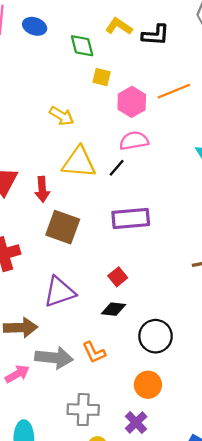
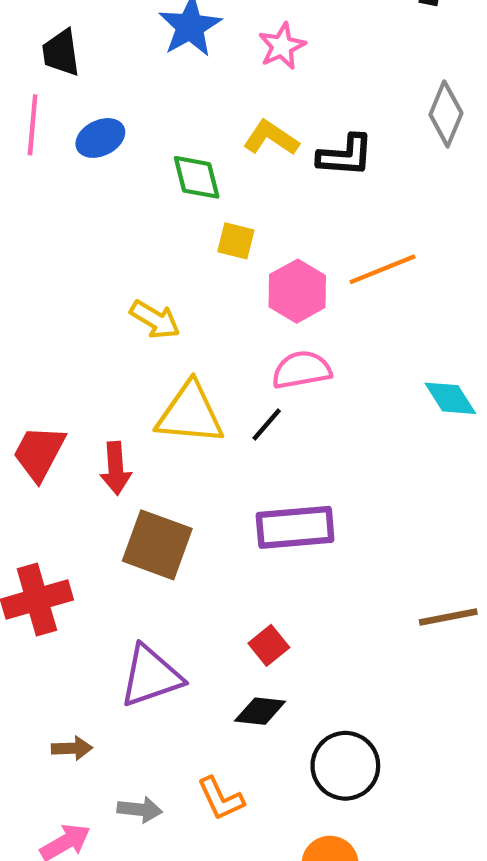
blue ellipse: (35, 26) -> (100, 138), turned -45
brown arrow: (21, 328) -> (72, 748), size x0.6
gray arrow: (54, 358) -> (140, 810), size x0.6

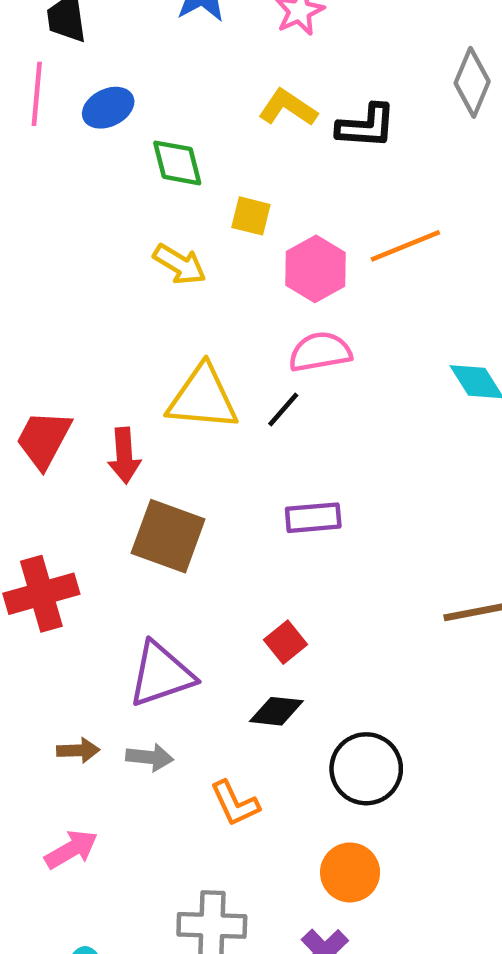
green diamond: (197, 177) -> (177, 163), moved
yellow arrow: (155, 320) -> (180, 264), moved
purple rectangle: (295, 527) -> (313, 518), size x0.7
gray arrow: (140, 810) -> (150, 757), moved

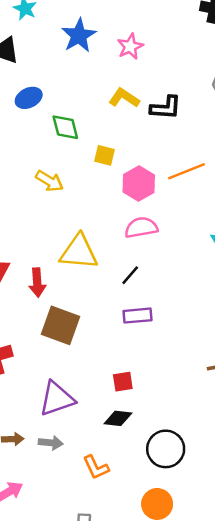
yellow arrow: (180, 264) -> (49, 181), moved
black line: (283, 409) -> (130, 275), moved
red square: (286, 642) -> (123, 382), turned 30

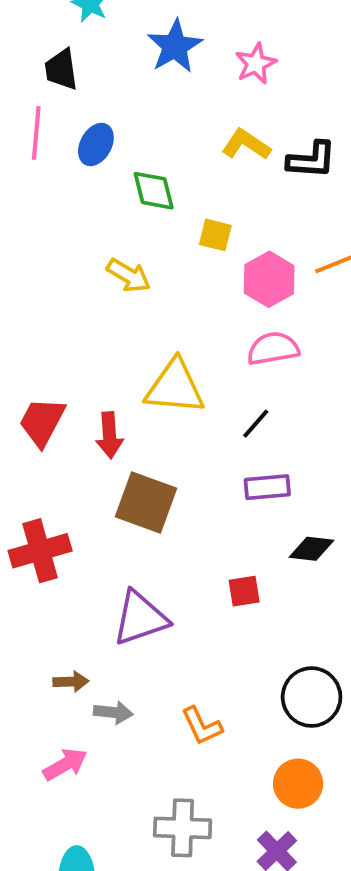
blue ellipse: (29, 98) -> (96, 145), turned -35
black diamond: (118, 418) -> (312, 549), moved
gray arrow: (51, 443) -> (113, 712), moved

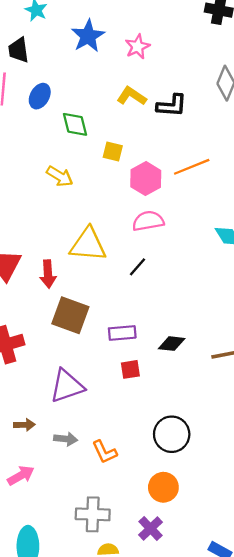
purple rectangle: (267, 487) -> (122, 333), moved
gray arrow: (113, 712) -> (66, 439), moved

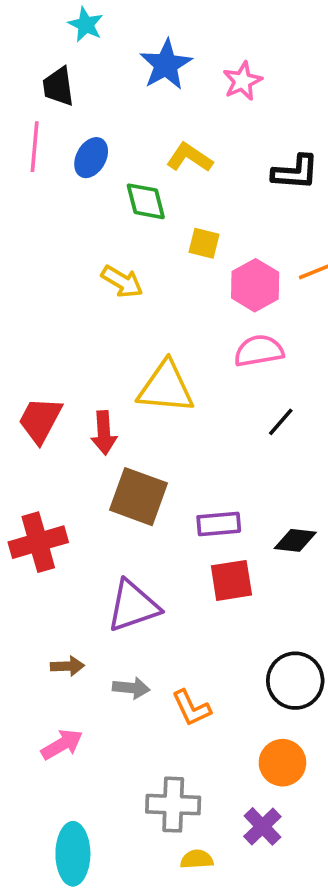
yellow L-shape: (132, 96) -> (190, 158), moved
black line: (137, 267) -> (281, 422), moved
red square: (130, 369) -> (231, 580), size x1.4

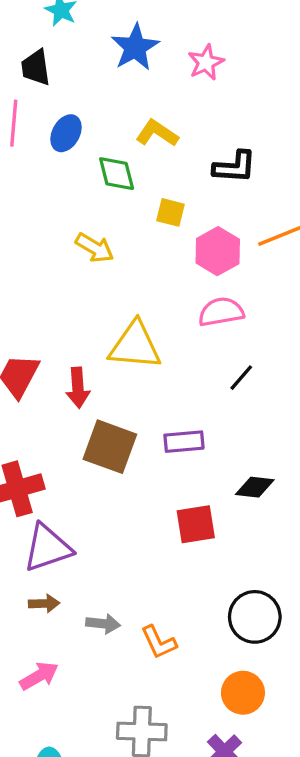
black L-shape: (295, 172) -> (235, 167), moved
purple rectangle: (219, 524) -> (184, 442), moved
purple triangle: (133, 606) -> (47, 548), moved

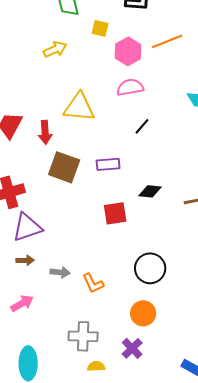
yellow arrow: (95, 248) -> (55, 49), turned -55

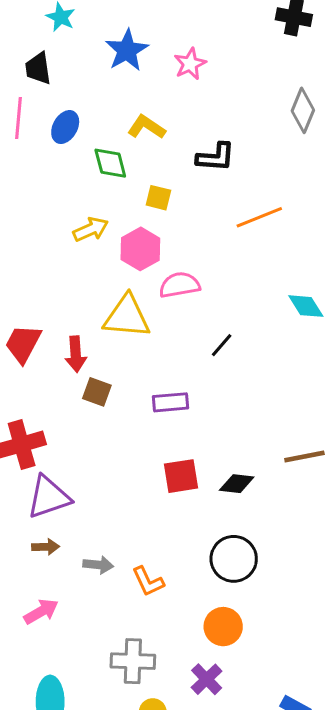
pink hexagon: (128, 51) -> (140, 249), moved
pink semicircle: (130, 87) -> (180, 285), moved
brown square: (64, 167) -> (97, 392), moved, size x0.6
black diamond: (150, 191) -> (237, 484), moved

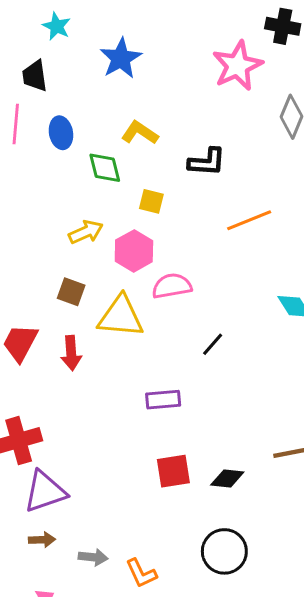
pink star: (190, 64) -> (237, 66), moved, size x1.6
blue ellipse: (65, 127) -> (61, 133), turned -40
brown square: (97, 392) -> (71, 292), moved

